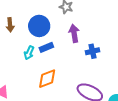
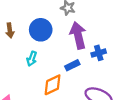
purple arrow: (74, 33) -> (78, 35), size x1.4
blue rectangle: (46, 47) -> (72, 65), moved

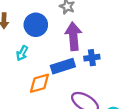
blue rectangle: (72, 65) -> (63, 66), size x1.5

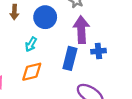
blue rectangle: (63, 66) -> (70, 58), turned -60
orange diamond: (39, 83) -> (32, 72), moved

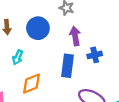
purple arrow: (81, 30) -> (75, 36), size x0.7
cyan arrow: (31, 44) -> (18, 57), moved

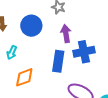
blue cross: (95, 55) -> (84, 52), size x1.5

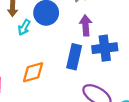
cyan arrow: (12, 53) -> (24, 27), moved

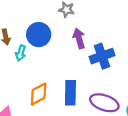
blue rectangle: (74, 57) -> (70, 93), moved

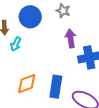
blue circle: (39, 35) -> (30, 17), moved

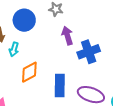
orange diamond: (27, 84) -> (29, 72), moved

